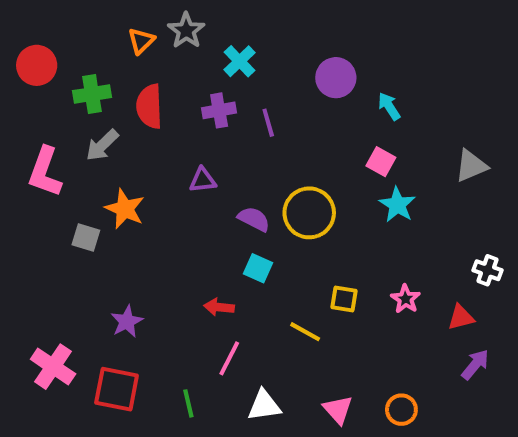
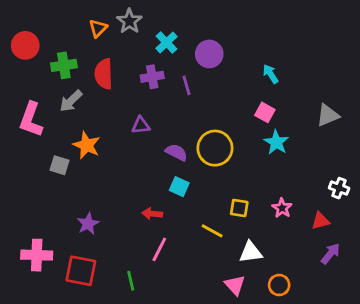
purple circle: (336, 78) -> (209, 54), moved
pink cross: (53, 367) -> (37, 255), turned -32
white triangle: (264, 406) -> (251, 252), moved

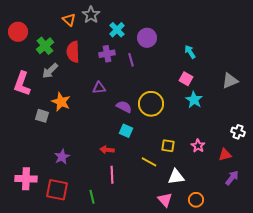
orange triangle: (98, 28) -> (69, 20), turned -32
green cross: (64, 65) -> (45, 46), turned -30
pink line: (159, 249) -> (112, 175), turned -30

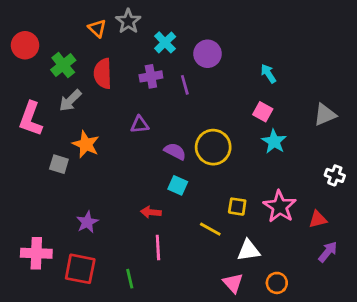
white cross: (238, 132) -> (335, 175), moved
pink star: (198, 146) -> (280, 207), size x1.6

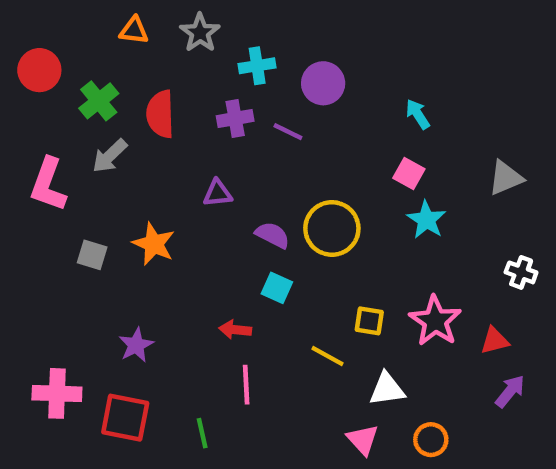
orange triangle: (97, 28) -> (134, 31), moved, turned -36
cyan cross: (165, 42) -> (257, 66), turned 35
purple line: (185, 85) -> (288, 132), turned -48
orange star: (86, 144) -> (154, 244), moved

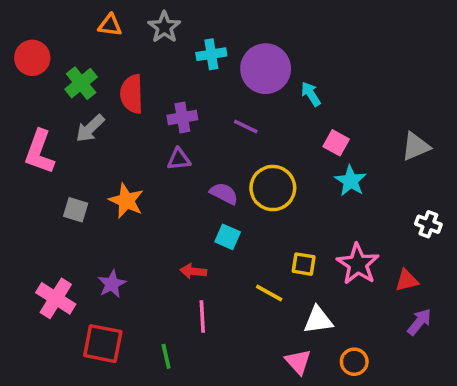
purple circle: (323, 83) -> (266, 69), size x1.4
cyan arrow: (418, 114) -> (311, 94), moved
purple cross: (235, 118) -> (182, 118), moved
purple line: (288, 132) -> (246, 127), moved
pink cross: (57, 393) -> (56, 298), moved, turned 30

